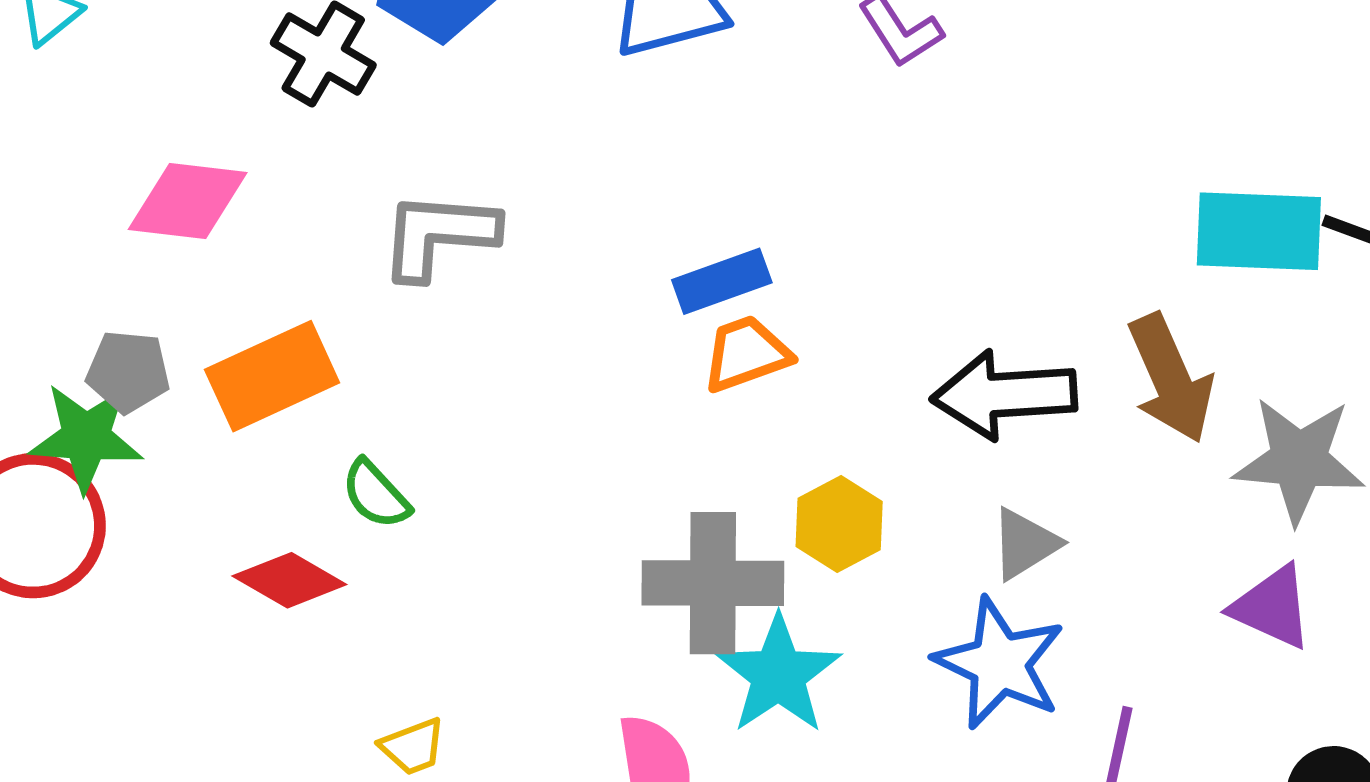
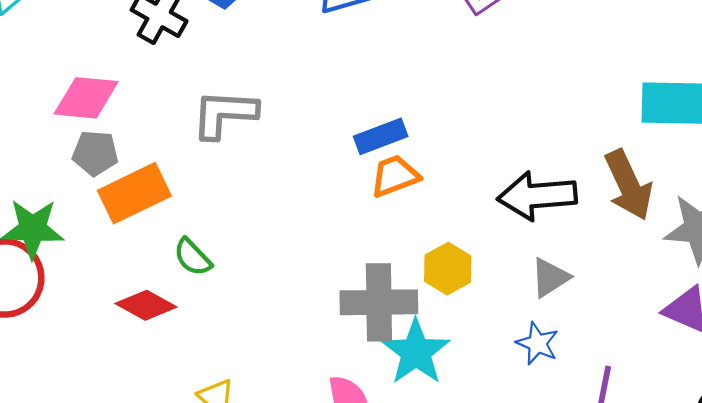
gray pentagon: (128, 372) -> (95, 153), moved
blue star: (1000, 663) -> (537, 343), size x0.6

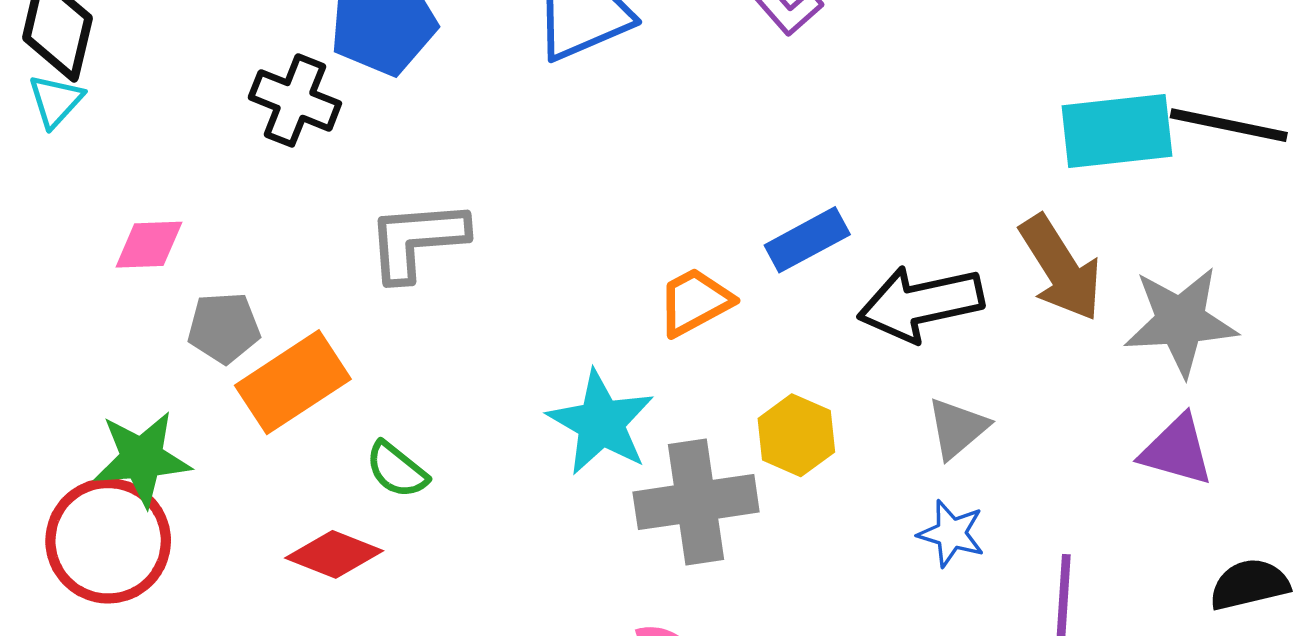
pink diamond: (86, 98) -> (149, 245), moved, size x0.7
blue rectangle: (381, 136) -> (807, 240), moved
cyan star: (416, 352) -> (601, 423), moved

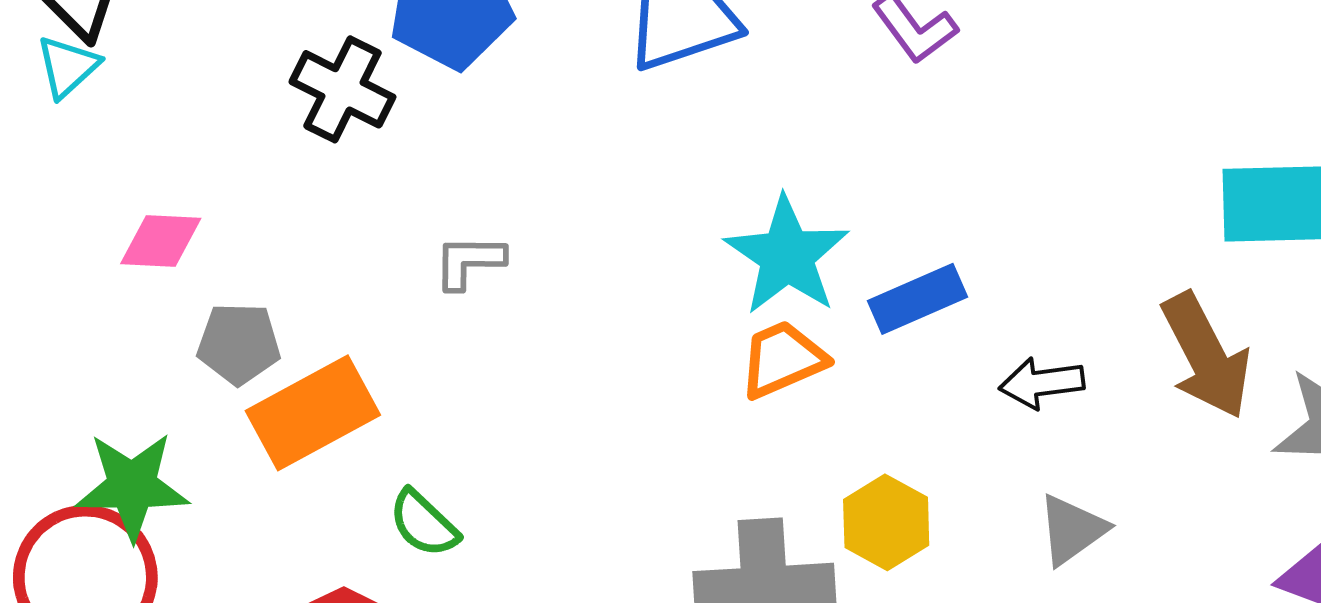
gray L-shape: (417, 240) -> (469, 262), size x0.6
black arrow: (921, 303) -> (1042, 383), size x0.6
cyan star: (601, 423) -> (787, 256), moved

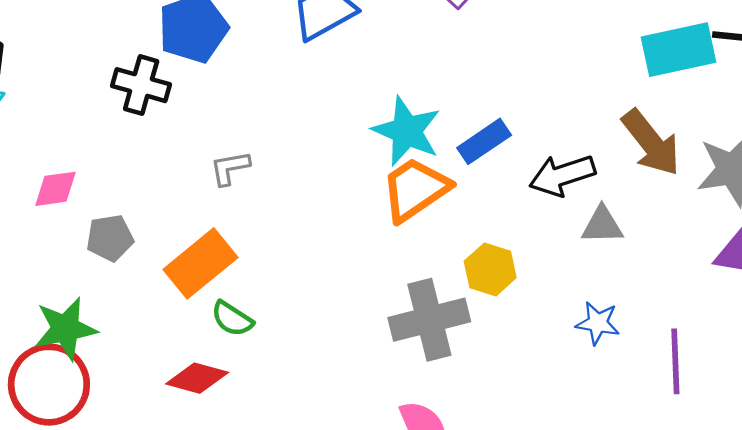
orange trapezoid: (783, 359) -> (415, 189), size x1.4
black arrow: (1042, 383) -> (562, 175), size x1.4
orange rectangle: (313, 413) -> (201, 263), moved
gray triangle: (1072, 530) -> (602, 225), moved, turned 45

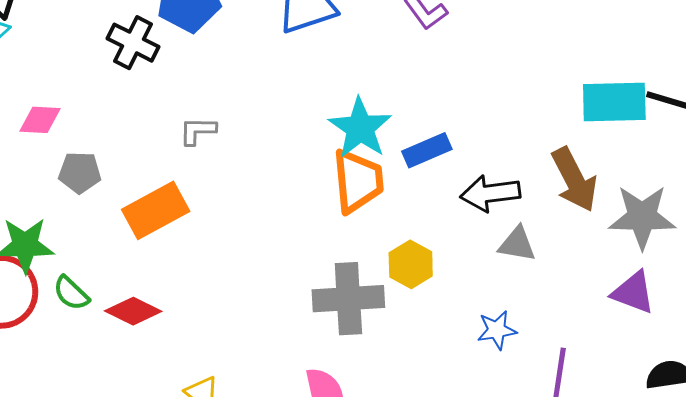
orange trapezoid: (415, 189) -> (358, 181), turned 108
green semicircle: (232, 319) -> (71, 293), moved
blue star: (598, 323) -> (497, 330), turned -30

